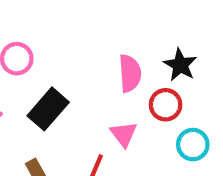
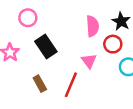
black rectangle: (48, 109) -> (46, 46), turned -75

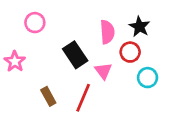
black rectangle: (46, 46) -> (75, 55), moved

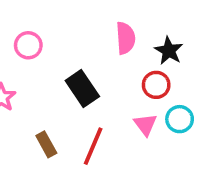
pink semicircle: (107, 32) -> (126, 38), moved
pink triangle: (103, 71) -> (145, 125), moved

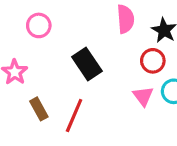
brown rectangle: (46, 144) -> (39, 109), moved
red line: (93, 146) -> (74, 115), moved

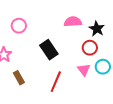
pink semicircle: (125, 19) -> (73, 22), turned -90
red line: (74, 115) -> (56, 82), moved

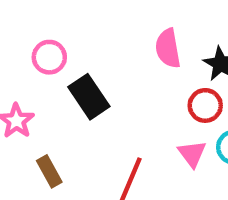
pink semicircle: (73, 22) -> (168, 48), turned -96
black rectangle: (49, 50) -> (89, 97), moved

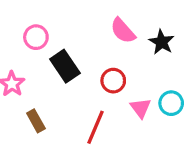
pink semicircle: (168, 48) -> (123, 31), turned -32
red circle: (205, 105) -> (113, 81), moved

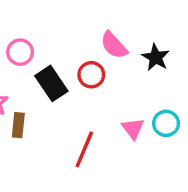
red circle: (113, 81) -> (91, 75), moved
brown rectangle: (36, 121) -> (18, 125), moved, turned 35

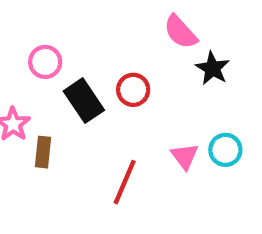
pink semicircle: (114, 45) -> (180, 32), moved

